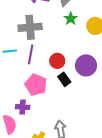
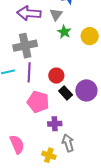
purple circle: (86, 65) -> (86, 90), moved
purple cross: (23, 107) -> (55, 124), moved

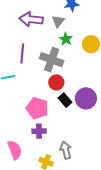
gray cross: (25, 46) -> (52, 60), moved, turned 30
purple line: (29, 72) -> (22, 54), moved
purple cross: (55, 124) -> (39, 131), moved

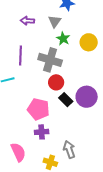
purple arrow: (31, 19) -> (27, 21), size x0.6

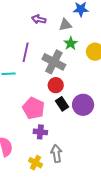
gray triangle: (55, 21) -> (65, 25), turned 32
purple cross: (42, 132) -> (40, 132), moved

